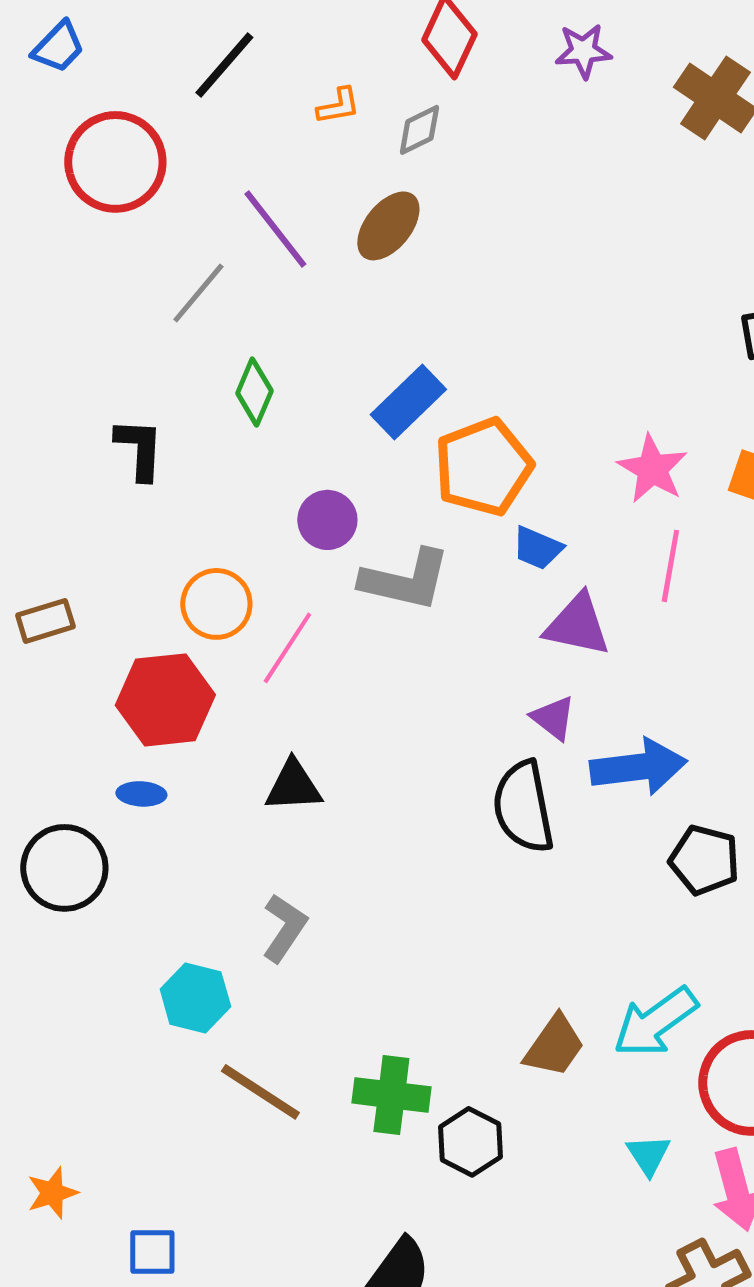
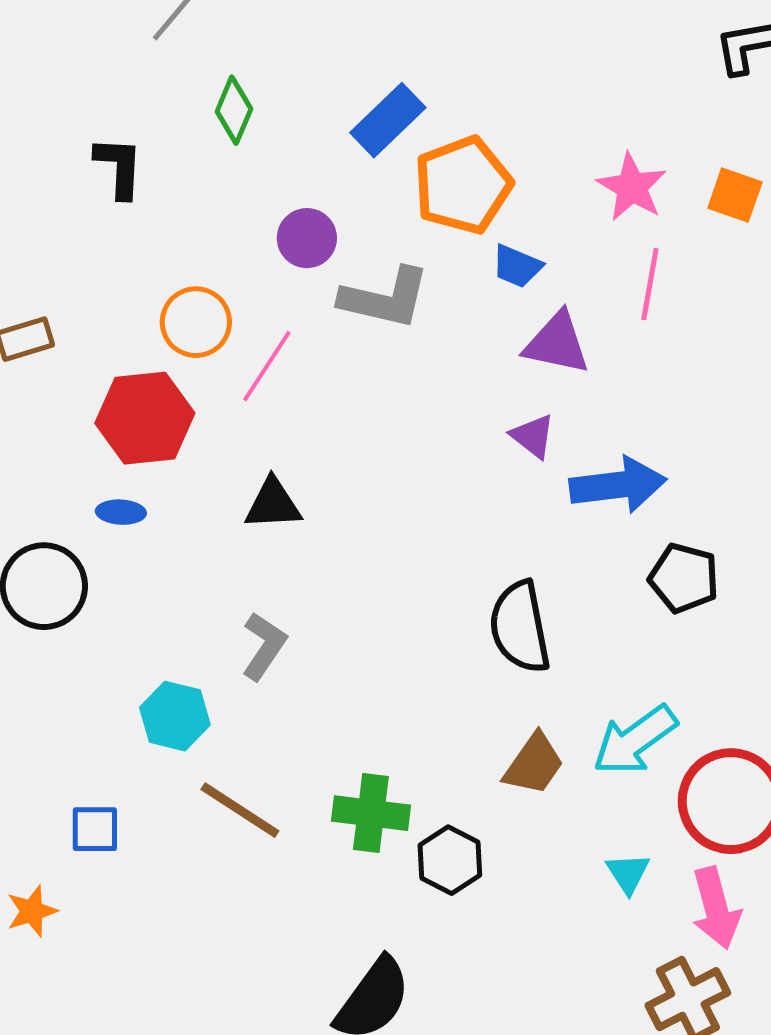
black semicircle: (523, 807) -> (520, 627), moved
blue square: (152, 1252) -> (95, 829), moved

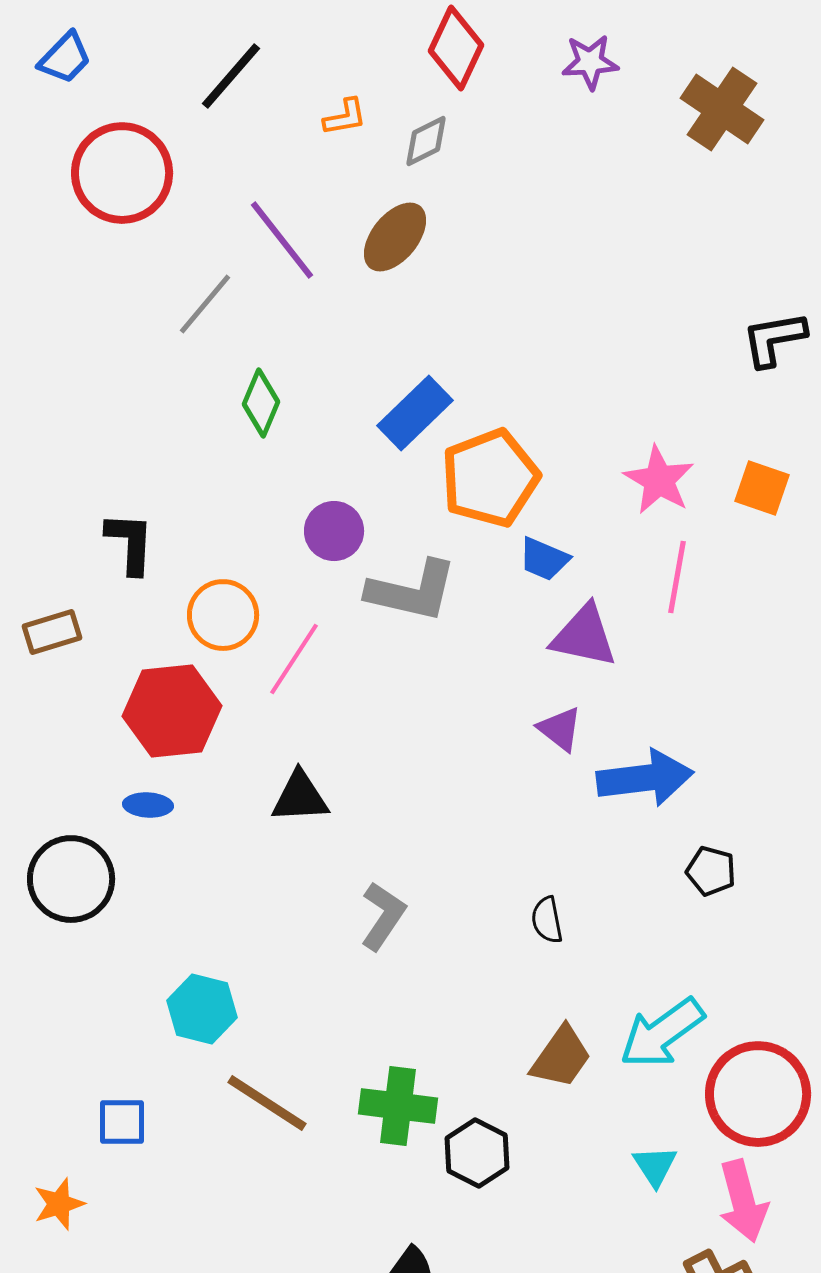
black L-shape: (119, 167) -> (130, 543), moved
black pentagon: (684, 578) -> (711, 871), size x0.7
black semicircle: (520, 627) -> (547, 920), size x0.5
gray L-shape: (264, 646) -> (383, 916), moved

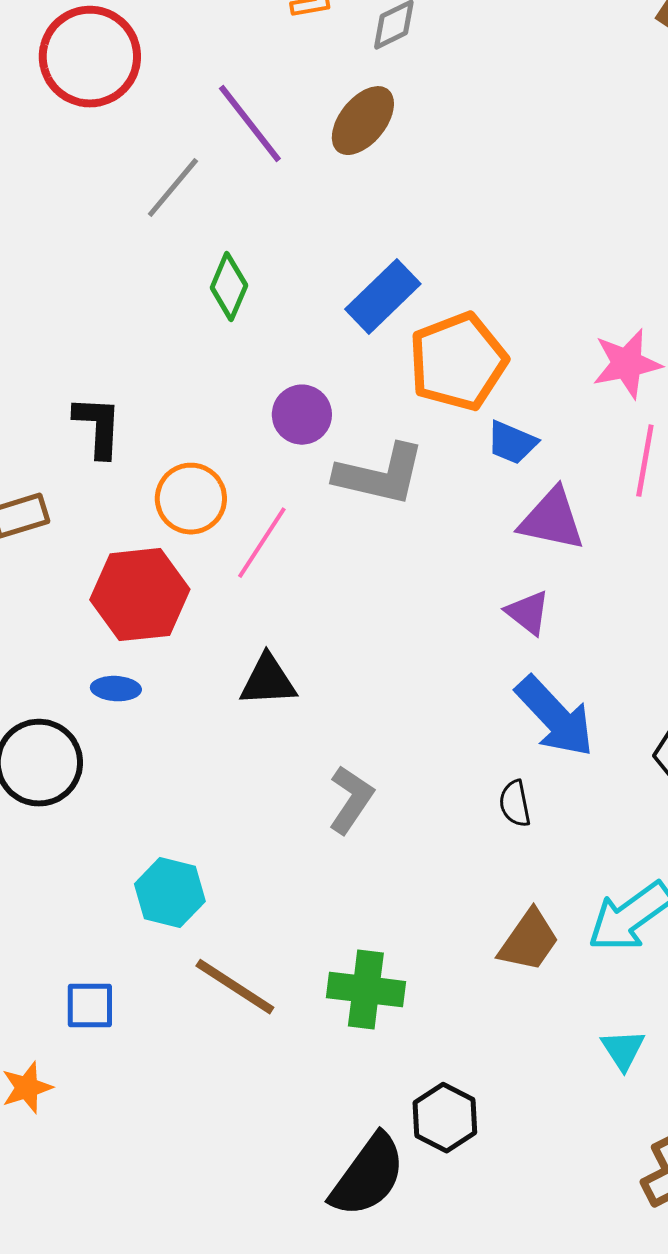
pink star: (659, 480) -> (627, 364), turned 30
blue arrow: (645, 778) -> (555, 717), moved, turned 54
black hexagon: (477, 1153) -> (445, 1118), moved

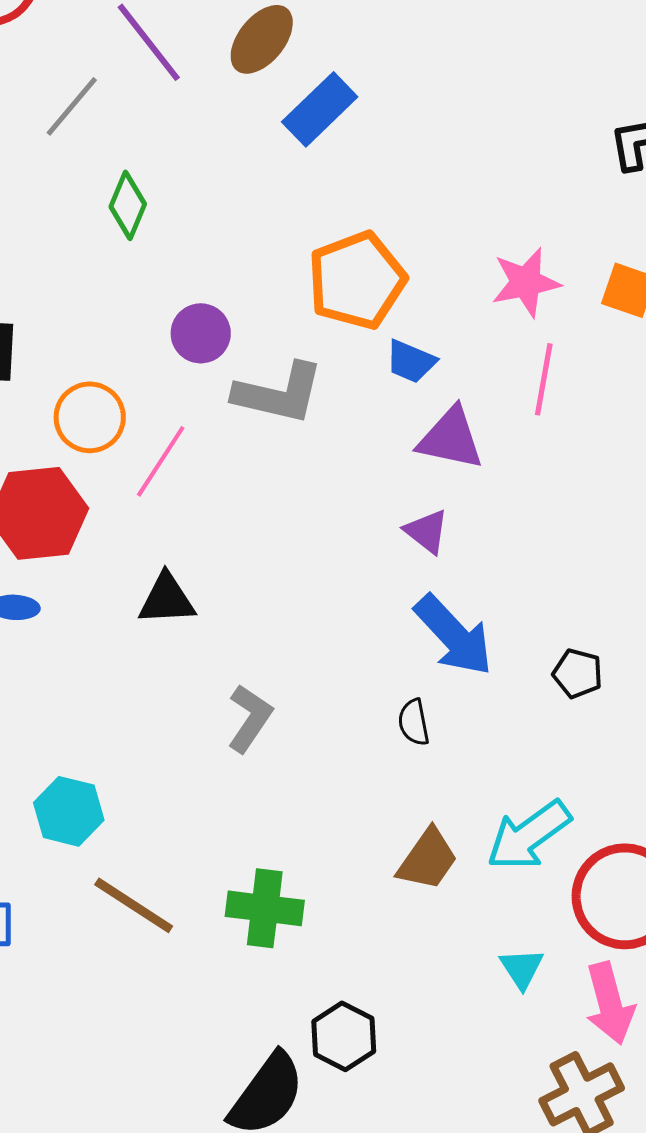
blue rectangle: (383, 297) -> (320, 109), moved

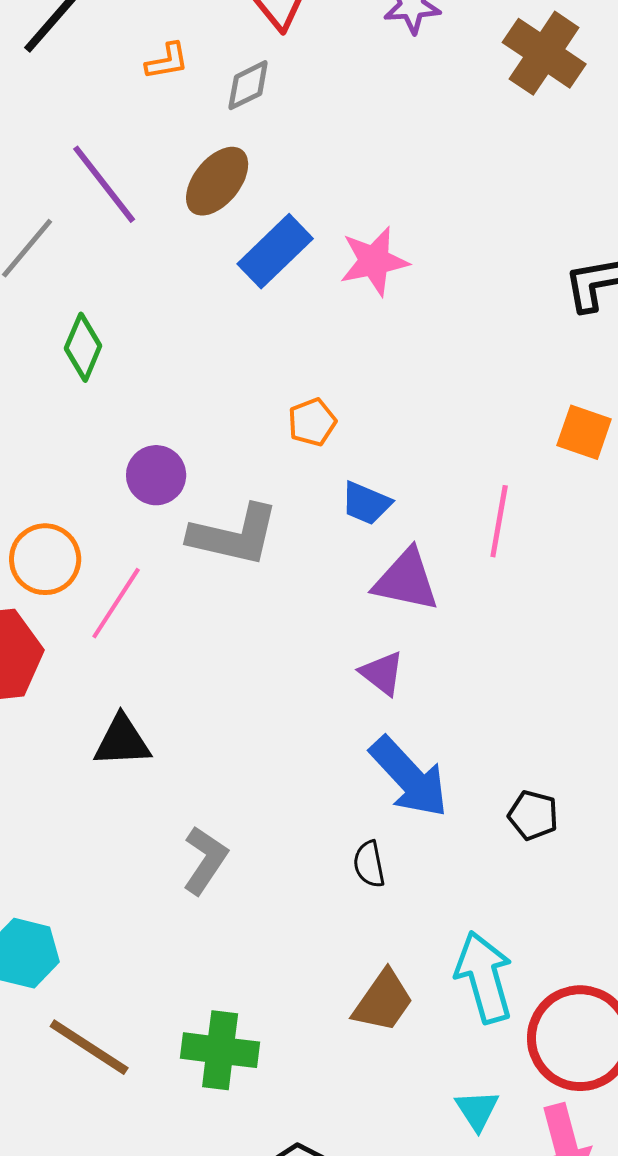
orange pentagon: (357, 280) -> (312, 422), size x0.5
pink star: (526, 282) -> (374, 261), moved
cyan arrow: (529, 835) -> (484, 977), turned 110

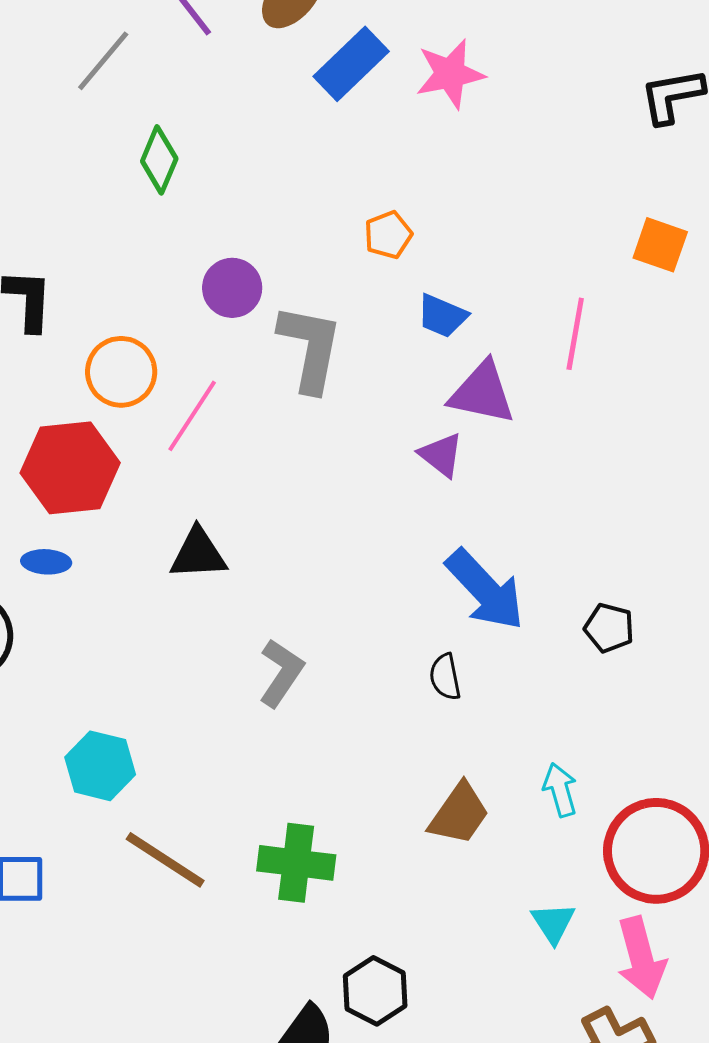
gray L-shape: (234, 535) -> (310, 348), turned -92
purple triangle: (382, 673) -> (441, 455), moved
cyan arrow: (484, 977) -> (560, 790), size x0.6

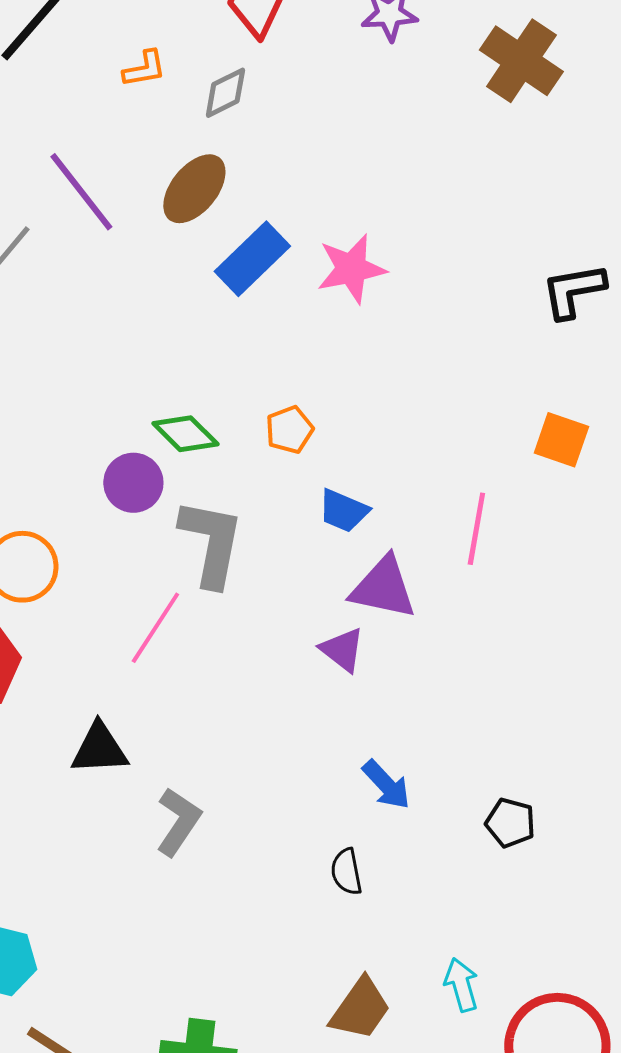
green diamond: (159, 160) -> (185, 434), moved, turned -68
pink line: (192, 416) -> (155, 628), moved
blue arrow: (485, 590) -> (386, 785), size x0.6
gray L-shape: (281, 673) -> (178, 822), moved

